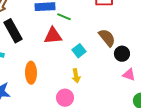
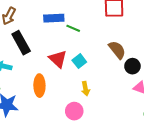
red triangle: (53, 36) -> (58, 59), moved, turned 48
cyan square: (79, 51) -> (79, 61), moved

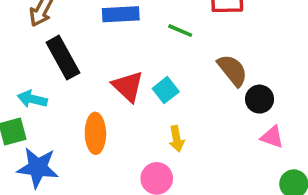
green line: (73, 28) -> (180, 31), moved

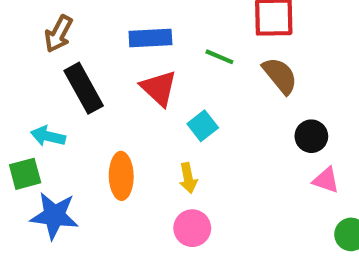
brown semicircle: (232, 70) -> (280, 76), moved
red triangle: (128, 86) -> (159, 88), moved
yellow arrow: (177, 139) -> (188, 178), moved

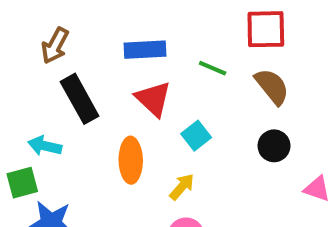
black circle: (311, 136) -> (274, 146), moved
orange ellipse: (121, 176) -> (131, 160), moved
yellow arrow: (188, 178) -> (182, 187), turned -128

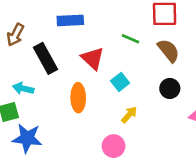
brown arrow: (55, 46) -> (15, 35), moved
blue rectangle: (145, 50) -> (70, 20), moved
yellow arrow: (182, 187) -> (129, 115), moved

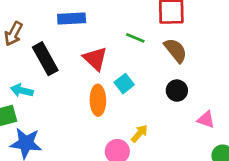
orange ellipse: (78, 98) -> (98, 100), moved
yellow arrow: (129, 115) -> (139, 133), moved

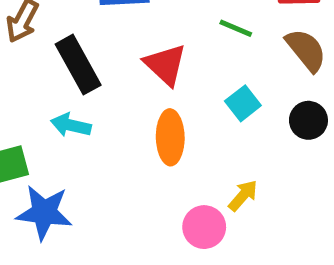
cyan square: (124, 84) -> (243, 103), moved
cyan arrow: (22, 91) -> (71, 125), moved

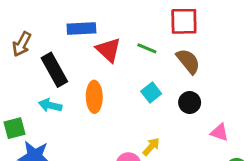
red triangle: (165, 65) -> (108, 50), moved
orange ellipse: (170, 137) -> (94, 97), moved

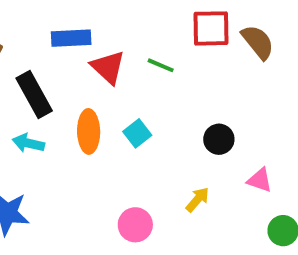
brown semicircle: (188, 61) -> (258, 42), moved
cyan square: (151, 93) -> (137, 133), moved
yellow arrow: (151, 147) -> (197, 200), moved

